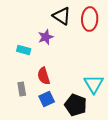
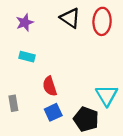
purple star: (46, 37) -> (25, 23), moved
gray rectangle: (22, 89) -> (13, 103), moved

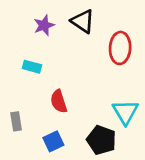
red ellipse: (102, 21) -> (120, 48), moved
purple star: (25, 23) -> (44, 25), moved
blue square: (53, 112) -> (53, 141), moved

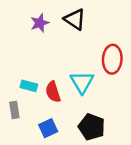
red ellipse: (120, 48) -> (112, 59), moved
cyan rectangle: (32, 67) -> (29, 86), moved
cyan triangle: (125, 112) -> (82, 82), moved

